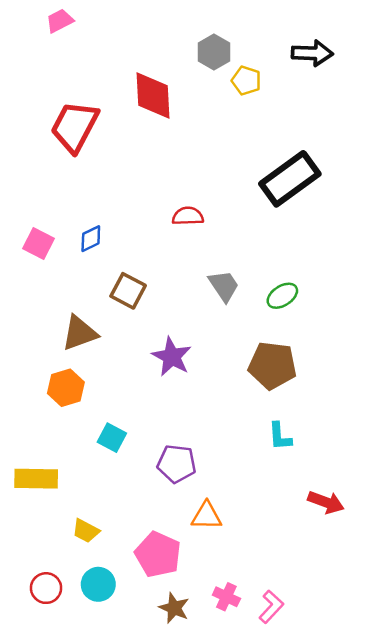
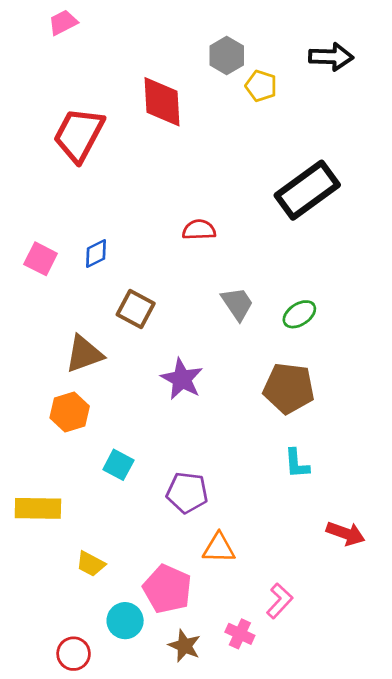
cyan circle: (98, 584) -> (125, 621), moved
red circle: (46, 588) -> (74, 654), moved
pink L-shape: (271, 607) -> (280, 601), moved

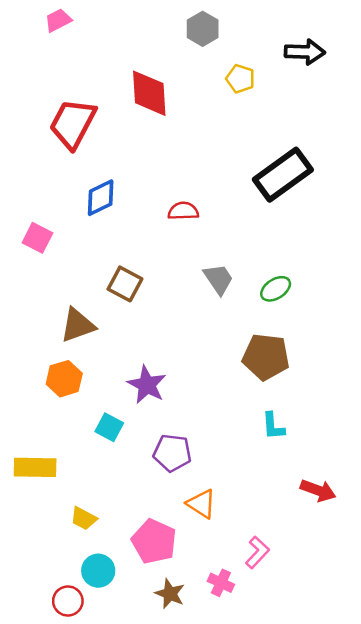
gray hexagon: (227, 55) -> (203, 29), moved
blue diamond: (96, 254) -> (101, 198), moved, size x1.4
purple star: (182, 379) -> (147, 385), moved
orange triangle: (219, 548) -> (201, 504), turned 32
cyan circle: (125, 621) -> (98, 571), moved

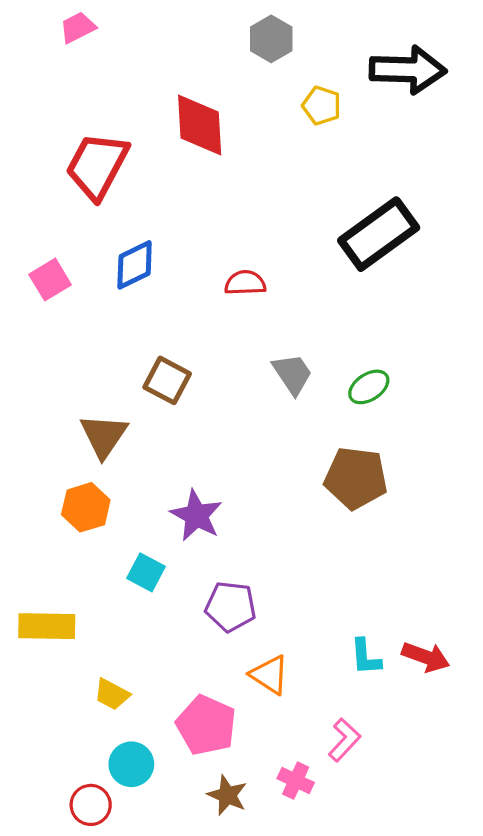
black arrow: (305, 52) -> (408, 70), size x1.4
pink square: (37, 238) -> (50, 280), moved, turned 32
brown triangle: (78, 325) -> (104, 436), turned -36
cyan L-shape: (273, 426) -> (366, 657), moved

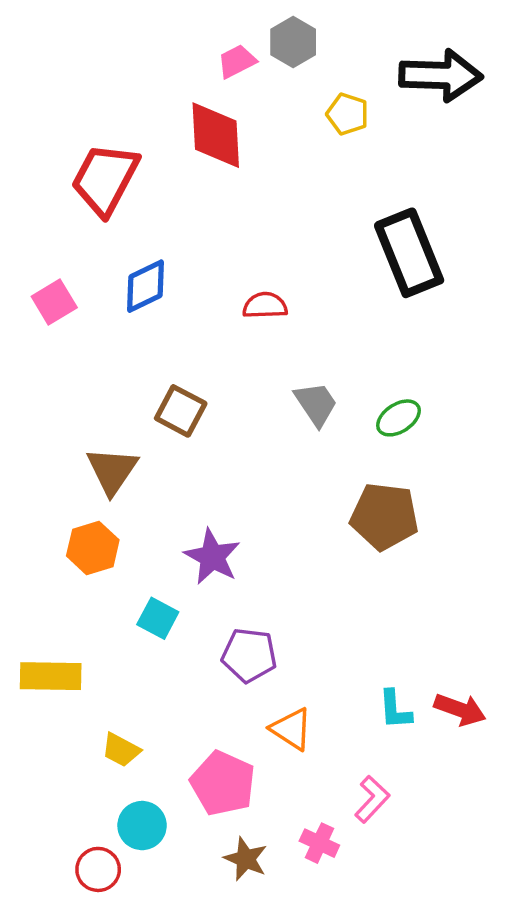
pink trapezoid: (78, 27) -> (237, 61), moved
black rectangle: (379, 234) -> (409, 253), turned -76

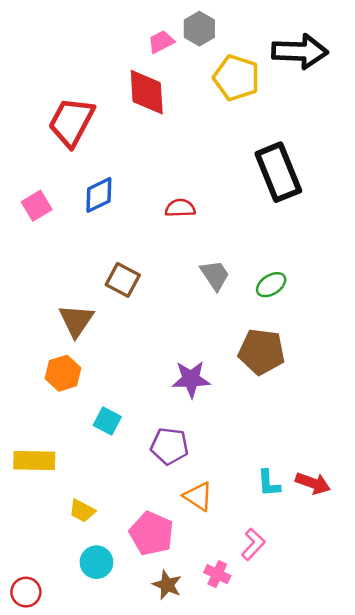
yellow pentagon: (348, 114) -> (236, 78), size x1.6
purple star: (212, 557) -> (191, 379), moved, turned -30
red circle: (98, 869) -> (26, 592), moved

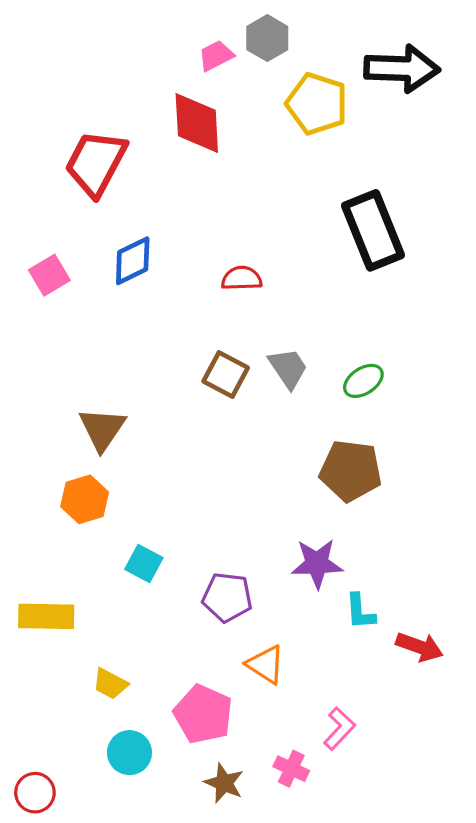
brown square: (123, 280) -> (226, 374), moved
purple star: (191, 379) -> (317, 564), moved
cyan L-shape: (269, 483) -> (360, 612), moved

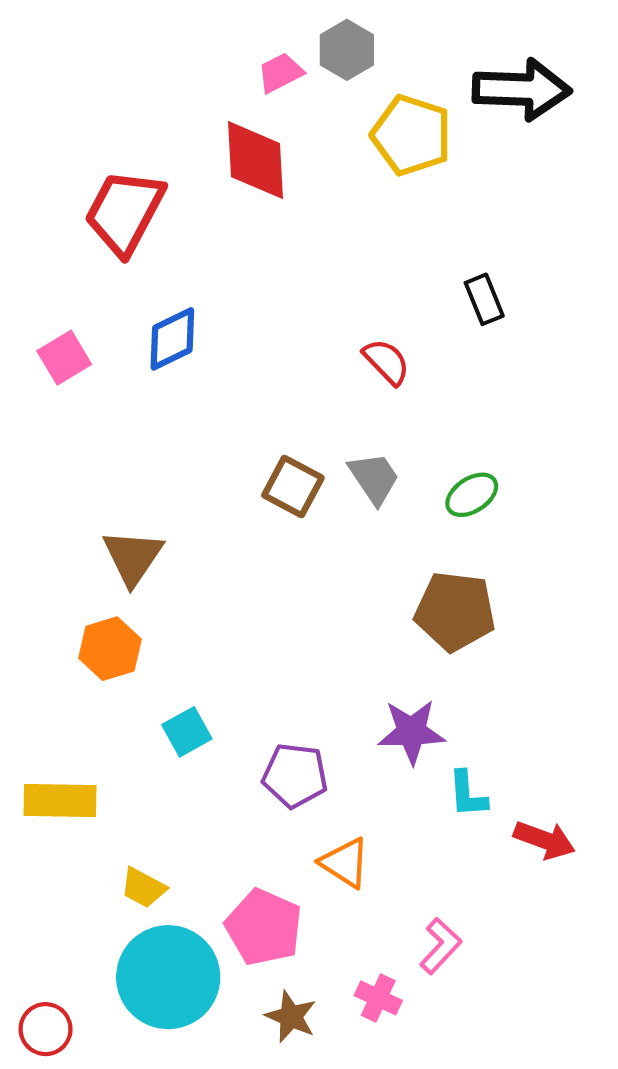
black rectangle: (373, 230) -> (484, 299), size x0.5
red semicircle: (242, 278) -> (386, 362), moved, turned 48
cyan square: (144, 564) -> (187, 732), turned 33
cyan circle: (129, 753) -> (168, 977), size x1.8

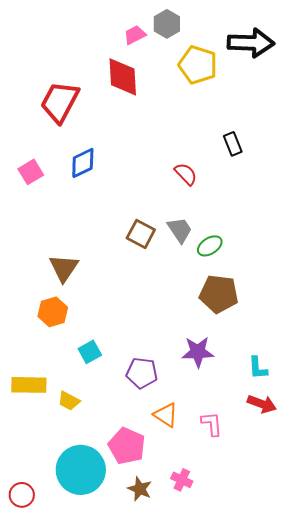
green ellipse: (472, 495) -> (210, 246), moved
cyan L-shape: (468, 794) -> (258, 368), moved
yellow trapezoid: (143, 888) -> (69, 401), moved
pink L-shape: (441, 946) -> (212, 424), moved, turned -48

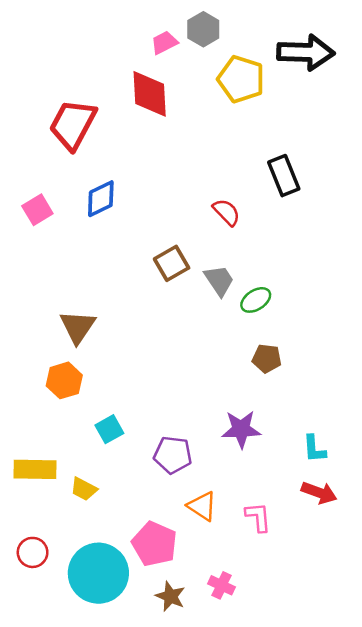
black rectangle: (233, 144) -> (284, 176), size x1.4
brown square: (141, 234) -> (172, 263), moved, turned 32
brown pentagon: (219, 294) -> (267, 359), size x0.6
red circle: (22, 495) -> (33, 552), moved

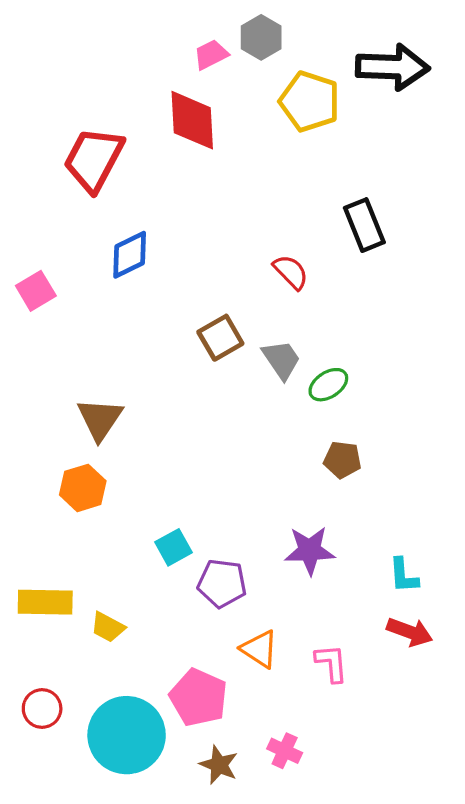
pink square: (37, 210) -> (36, 291), moved
cyan square: (109, 429) -> (173, 547), moved

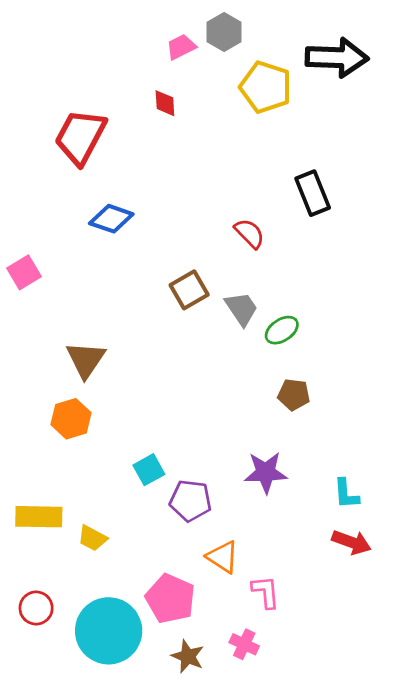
red diamond: (192, 120) -> (165, 103), size x0.5
blue diamond: (130, 255) -> (111, 219), turned 45
pink square: (36, 291) -> (24, 272), moved
pink L-shape: (331, 663) -> (266, 592), moved

